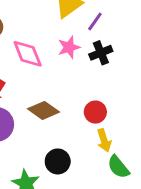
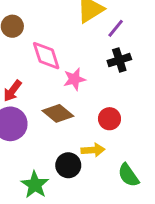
pink star: (69, 47) -> (74, 79), moved
yellow arrow: (104, 140) -> (93, 150), moved, turned -80

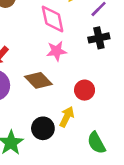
pink diamond: (46, 56) -> (53, 19), moved
yellow arrow: (93, 150) -> (67, 117), turned -66

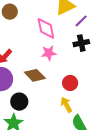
yellow arrow: (67, 117) -> (66, 105), moved, turned -56
black circle: (43, 128) -> (19, 102), moved

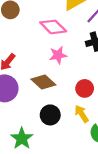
pink diamond: (46, 28) -> (53, 27), turned -30
black circle: (19, 102) -> (50, 115), moved

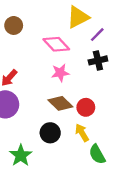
brown diamond: (43, 82) -> (60, 103), moved

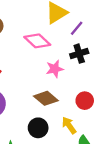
pink star: (60, 73) -> (55, 69), moved
red circle: (86, 107) -> (85, 101), moved

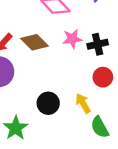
black cross: (79, 54) -> (98, 44), moved
brown diamond: (46, 98) -> (34, 42), moved

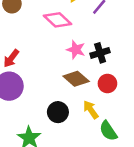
pink star: (72, 39) -> (76, 50), turned 30
brown diamond: (34, 42) -> (76, 79), moved

